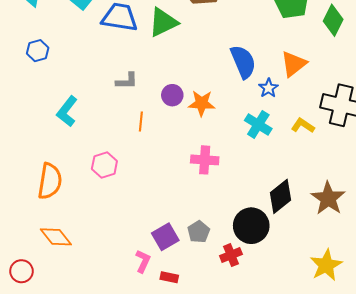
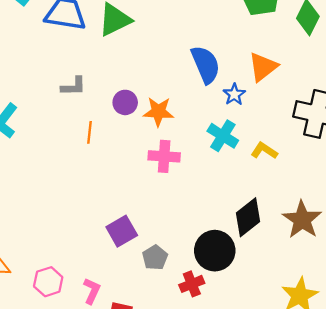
yellow L-shape: (303, 126) -> (264, 151), moved
pink cross: (205, 160) -> (164, 156), moved
pink hexagon: (104, 165) -> (48, 282), moved
purple square: (165, 237) -> (122, 231), moved

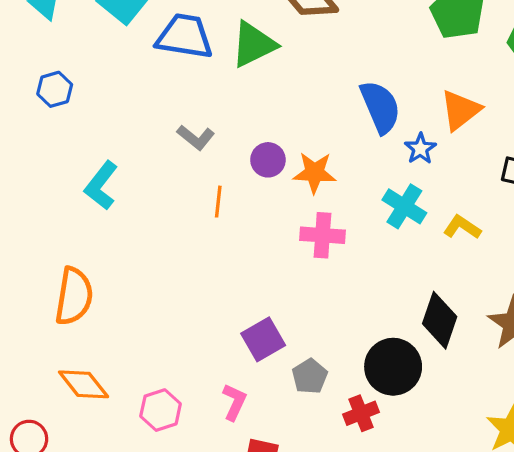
gray L-shape: (73, 86) -> (196, 137), turned 40
black diamond: (248, 217) -> (440, 320), turned -33
pink L-shape: (92, 291) -> (234, 402), moved

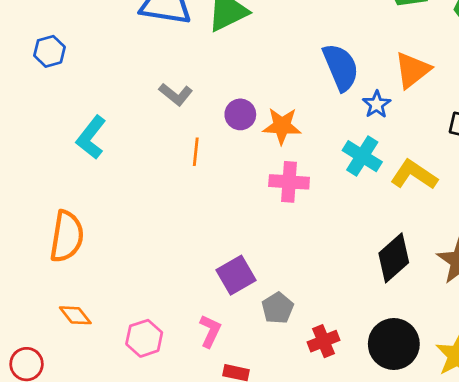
yellow L-shape: (462, 227) -> (414, 175), size x1.4
black diamond: (440, 320) -> (394, 258), turned 30
black circle: (393, 367) -> (394, 344), moved
orange diamond: (84, 384) -> (75, 315), size x0.7

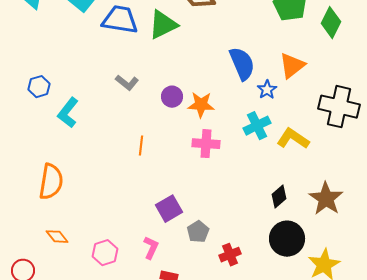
blue hexagon: (49, 51) -> (39, 87), moved
orange line: (196, 152) -> (141, 146), moved
cyan cross: (362, 156) -> (257, 126), turned 32
black diamond: (394, 258) -> (279, 197), size x0.7
black circle: (394, 344) -> (287, 239), moved

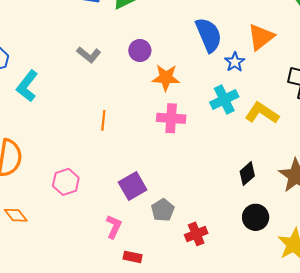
purple circle: (172, 97) -> (140, 51), moved
black circle: (287, 239) -> (256, 217), size x0.7
pink hexagon: (105, 253) -> (66, 182), moved

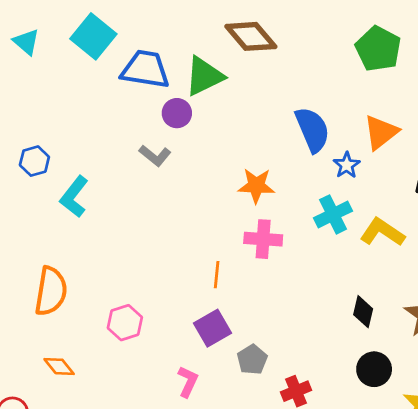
purple circle: (140, 51) -> (177, 113), moved
orange line: (103, 120) -> (217, 275), moved
black diamond: (247, 174) -> (363, 312), turned -35

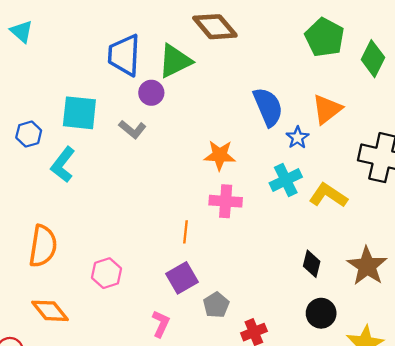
cyan square: (93, 36) -> (79, 113), moved, turned -33
blue trapezoid: (145, 69) -> (124, 55), turned -96
orange diamond: (59, 366) -> (50, 311), size x1.4

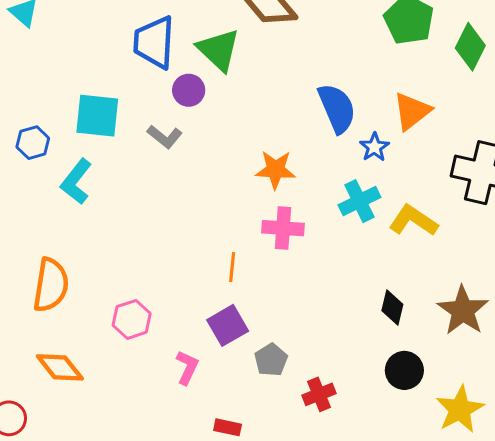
green triangle: (175, 61) -> (219, 50), turned -51
pink L-shape: (161, 324) -> (187, 367), moved

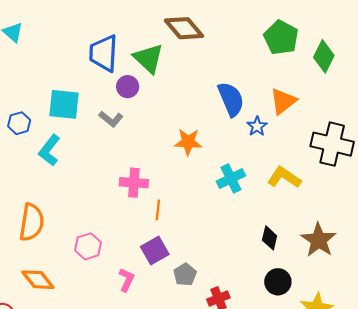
cyan cross: (359, 201) -> (231, 178), moved
pink cross: (283, 228) -> (134, 183), moved

